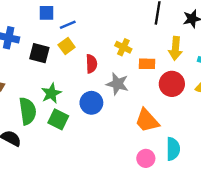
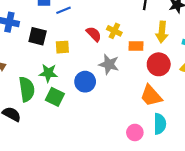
yellow square: (67, 46) -> (62, 47), moved, turned 32
red semicircle: (91, 64) -> (94, 34), moved, turned -42
green star: (51, 93) -> (48, 73), turned 30
orange trapezoid: (147, 121) -> (151, 96), moved

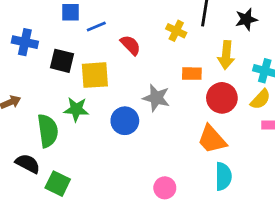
yellow cross: (114, 31) -> (176, 31), moved
red semicircle: (94, 34) -> (131, 45), moved
yellow square: (62, 47) -> (95, 75), size x1.5
green square: (55, 97) -> (58, 184), moved
pink circle: (135, 132) -> (165, 188), moved

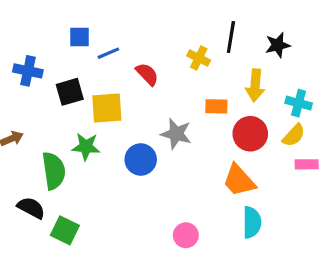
black square: (62, 61) -> (70, 92), turned -30

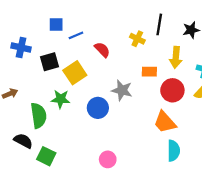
yellow square: (107, 108) -> (75, 73), turned -30
pink circle: (186, 235) -> (108, 159), moved

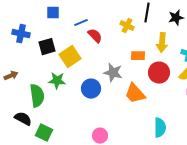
blue line: (76, 35) -> (81, 23), moved
orange trapezoid: (165, 122) -> (135, 94), moved

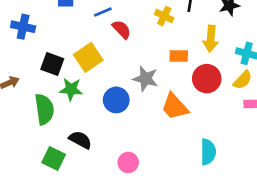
black square: (47, 47) -> (52, 64), moved, turned 36
black semicircle: (23, 119) -> (80, 140), moved

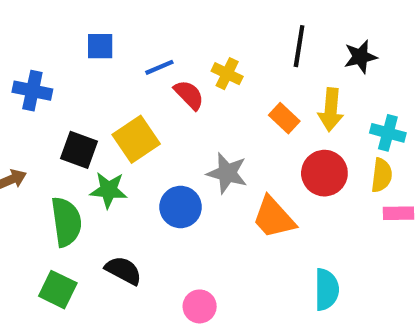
yellow cross: (164, 16) -> (227, 74), moved
orange rectangle: (179, 56) -> (284, 118), moved, turned 42
yellow semicircle: (243, 80) -> (382, 175), turned -36
green square: (54, 159) -> (58, 290), moved

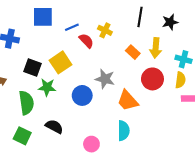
blue square: (100, 46) -> (43, 17), size x1.5
cyan semicircle: (327, 290) -> (124, 131), moved

